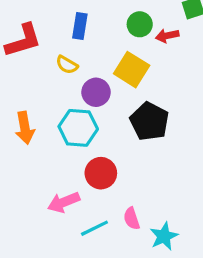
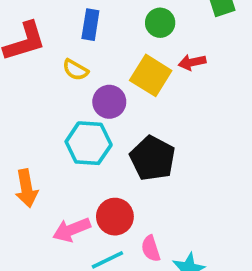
red arrow: (167, 36) -> (192, 62), moved
black pentagon: (149, 121) -> (153, 158), moved
orange arrow: (25, 128) -> (26, 188), moved
red circle: (101, 173) -> (115, 217), moved

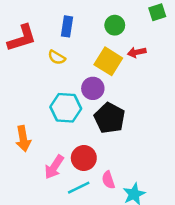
purple circle: (109, 102) -> (93, 88), moved
pink arrow: (72, 230) -> (54, 167), turned -35

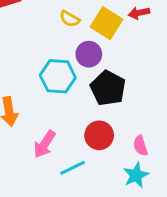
yellow semicircle: (57, 57) -> (70, 19), moved
red circle: (84, 158) -> (99, 135), moved
pink semicircle: (108, 180) -> (140, 146), moved

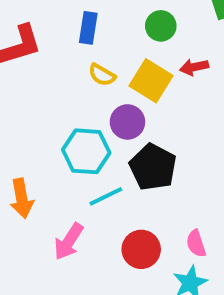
red circle: (99, 135) -> (141, 249), moved
cyan line: (73, 168) -> (106, 196), moved

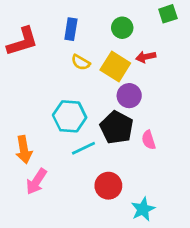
purple circle: (127, 122) -> (129, 96), moved
pink arrow: (69, 242) -> (36, 182), moved
pink semicircle: (196, 243) -> (149, 140), moved

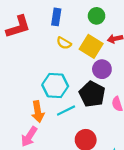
orange arrow: (24, 150) -> (38, 112), moved

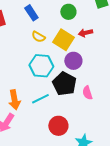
blue rectangle: (56, 17) -> (31, 13), turned -42
cyan hexagon: (55, 85) -> (41, 66), moved

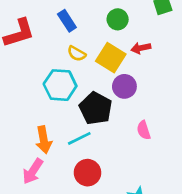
cyan hexagon: (41, 66) -> (60, 85), moved
black pentagon: (64, 84) -> (96, 108), moved
red circle: (58, 126) -> (87, 173), moved

